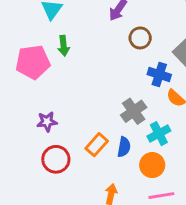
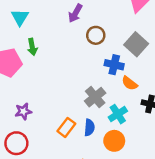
red circle: (56, 159) -> (16, 143), moved

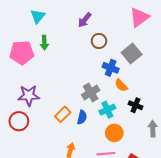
purple star: (23, 111) -> (29, 95), size x1.5
orange circle: (114, 141) -> (114, 133), moved

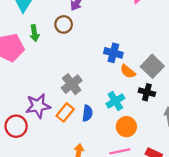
brown circle: (99, 41) -> (64, 24), moved
gray square: (132, 54) -> (152, 66), moved
gray cross: (91, 93) -> (72, 84), moved
purple star: (29, 95) -> (38, 106), moved

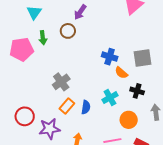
gray square: (152, 66) -> (142, 58), moved, turned 36
gray cross: (72, 84) -> (61, 82), moved
purple star: (38, 106) -> (50, 129), moved
orange circle: (126, 127) -> (129, 120), moved

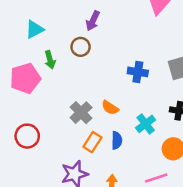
cyan triangle: (34, 12) -> (35, 29), turned 35
orange semicircle: (121, 73) -> (110, 108), moved
red circle: (25, 116) -> (27, 136), moved

